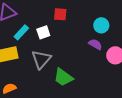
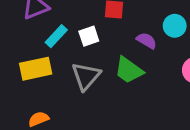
purple semicircle: (95, 44) -> (147, 41), moved
green trapezoid: (63, 77) -> (129, 70), moved

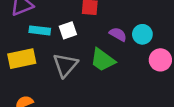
cyan circle: (175, 26) -> (142, 34), moved
cyan rectangle: (56, 36) -> (40, 30), turned 54

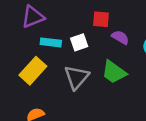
purple semicircle: (118, 34) -> (120, 37), moved
yellow rectangle: (22, 59) -> (33, 71), turned -36

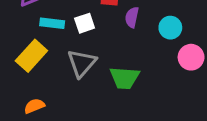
purple semicircle: (120, 37) -> (132, 17), turned -108
green trapezoid: (114, 72) -> (125, 78), moved, turned -32

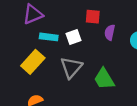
green trapezoid: (125, 78) -> (104, 79), turned 55

